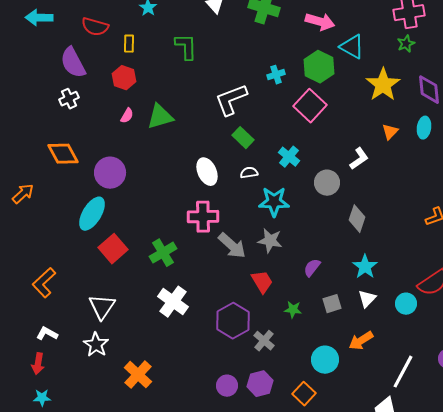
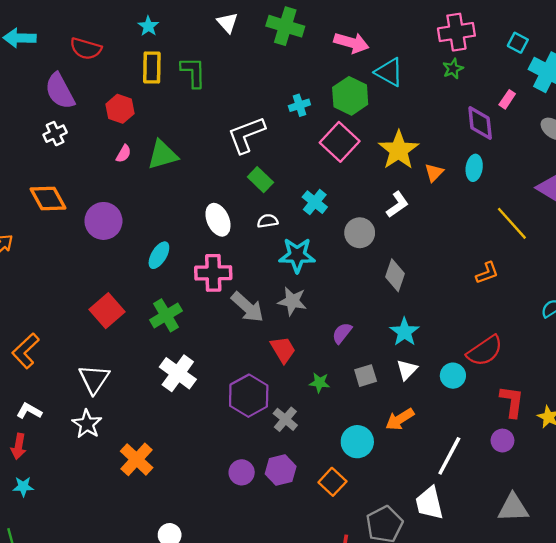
yellow rectangle: (129, 44) -> (152, 67), moved, size x1.5
yellow star: (383, 85) -> (399, 150), moved
cyan ellipse: (92, 214) -> (159, 255), moved, size x0.7

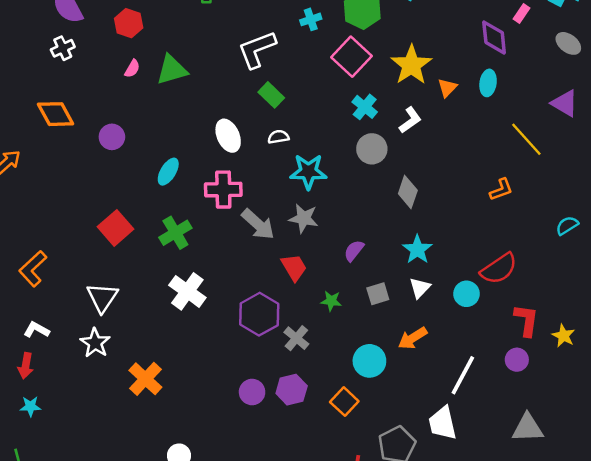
cyan cross: (315, 202) -> (365, 107), moved
purple circle: (103, 221) -> (112, 137), size x0.7

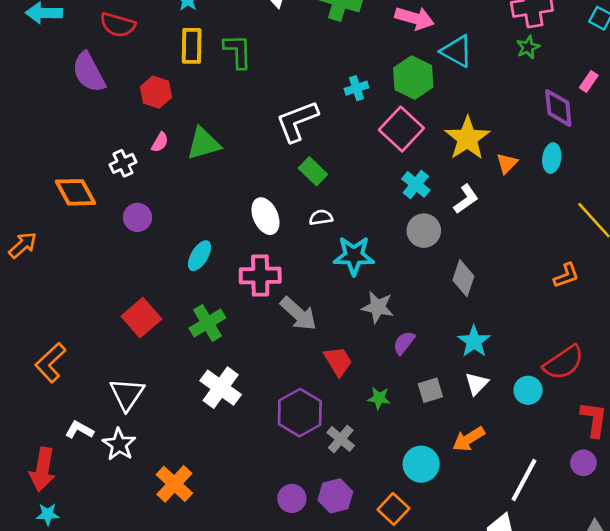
white cross: (63, 48) -> (123, 163), moved
gray star: (304, 218) -> (378, 307), moved
white L-shape: (36, 330) -> (79, 430), moved
red arrow: (26, 366) -> (43, 469), size x1.5

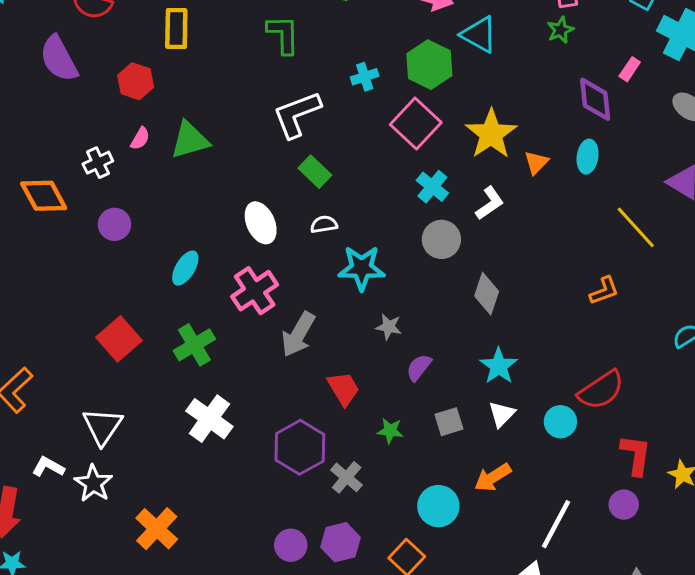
green L-shape: (238, 51) -> (283, 35), moved
pink cross: (260, 275) -> (255, 291), turned -33
gray star: (378, 307) -> (389, 327), size x0.7
gray arrow: (298, 314) -> (298, 334), turned 78

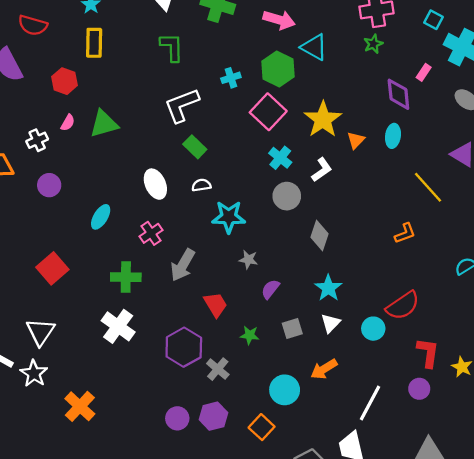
pink cross: (255, 291) -> (151, 233), size x0.7
green cross: (194, 345) -> (126, 277), moved, turned 32

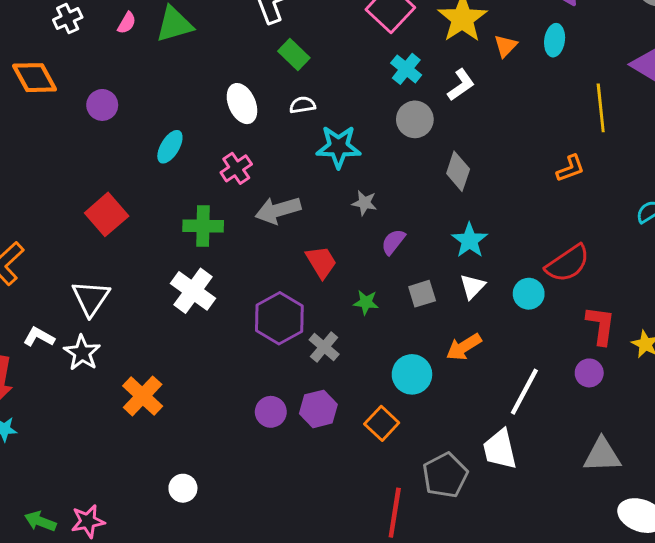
white cross: (37, 140) -> (68, 19), moved
yellow line: (428, 187) -> (601, 108), turned 36
gray arrow: (183, 265) -> (278, 210), turned 44

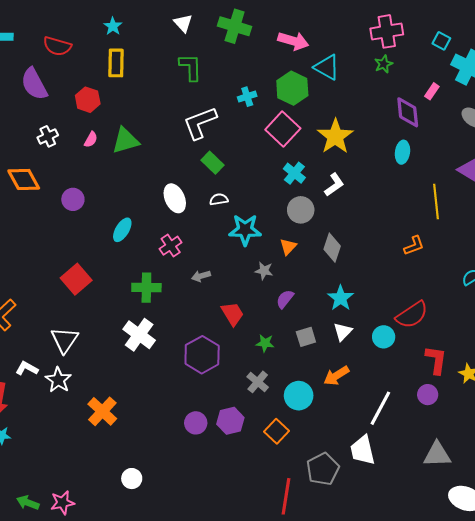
orange triangle: (506, 46) -> (288, 247), moved
gray arrow: (278, 210) -> (201, 276), size x0.6
gray cross: (324, 347) -> (258, 382), moved

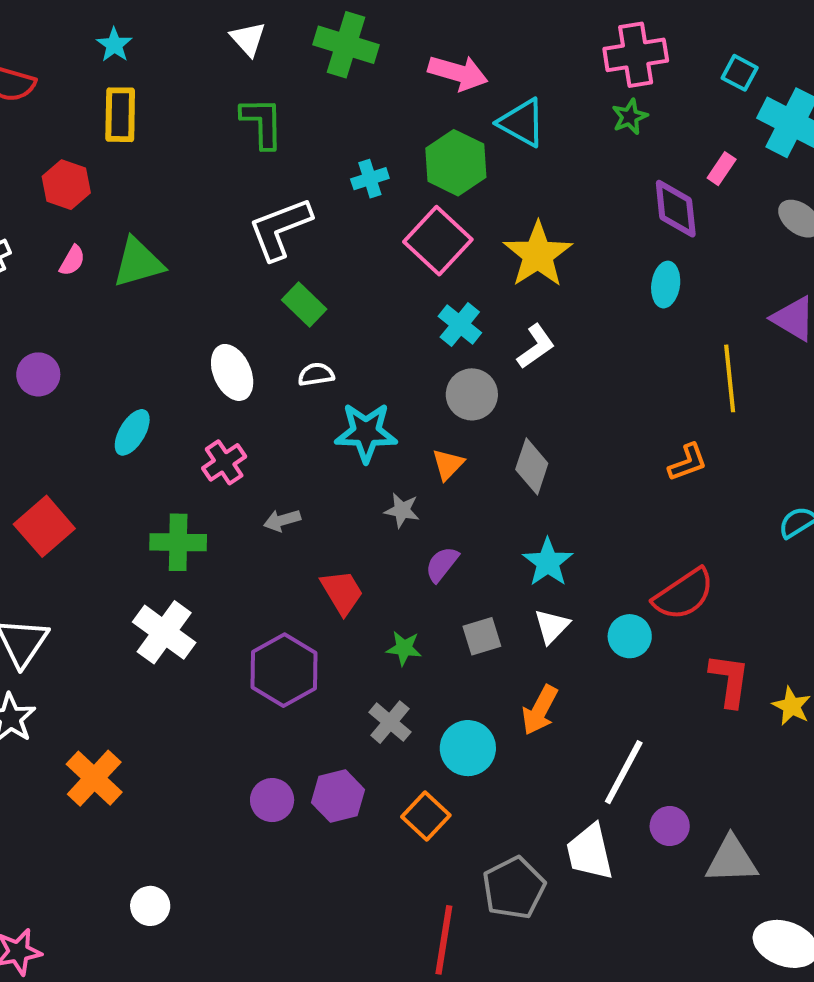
orange arrow: (336, 376) -> (540, 710), turned -30
purple circle: (428, 395) -> (670, 826), moved

